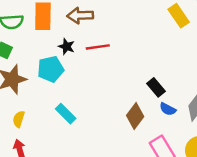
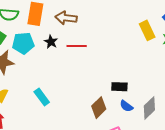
cyan pentagon: (51, 69) -> (23, 43), moved
black rectangle: (156, 87) -> (119, 87), turned -56

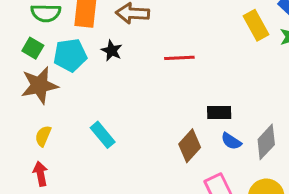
red line: (77, 46) -> (179, 58), moved

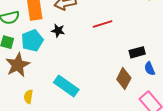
cyan rectangle: (103, 135) -> (66, 86), size x1.4
blue semicircle: (231, 141) -> (150, 69), turned 48

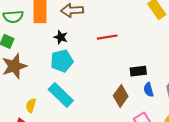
cyan pentagon: (32, 40) -> (62, 61), moved
yellow semicircle: (28, 97) -> (31, 105), moved

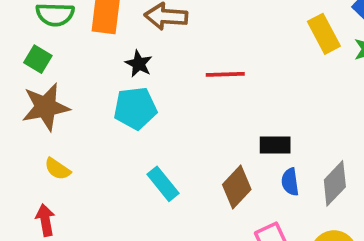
cyan rectangle: (61, 95) -> (163, 184), moved, size x0.7
yellow semicircle: (31, 105) -> (58, 169), moved, turned -80

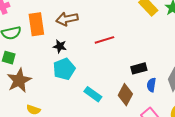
blue semicircle: (290, 182) -> (151, 85), turned 32
cyan rectangle: (163, 184) -> (93, 94), moved

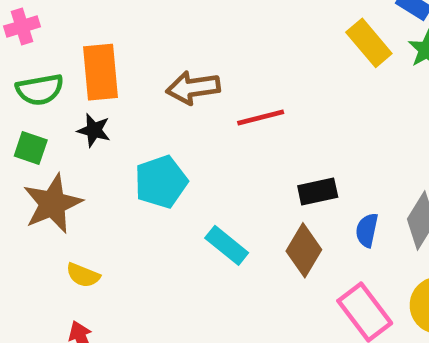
brown arrow: (67, 19) -> (193, 88), moved
black star: (60, 46) -> (94, 130), moved
black rectangle: (139, 68) -> (318, 191), moved

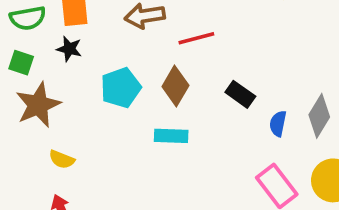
black rectangle: (318, 191) -> (240, 94), turned 48
cyan rectangle: (227, 245) -> (171, 136), turned -36
brown diamond: (304, 250) -> (175, 86), moved

